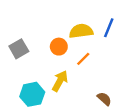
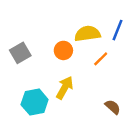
orange line: (83, 59) -> (101, 59), moved

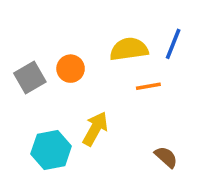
orange circle: (63, 50) -> (71, 69), moved
orange line: (101, 59) -> (148, 86), turned 35

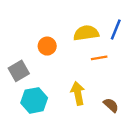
gray square: (30, 77) -> (19, 71), moved
yellow arrow: (95, 129) -> (78, 93), moved, turned -40

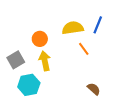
orange line: (99, 58) -> (84, 49), turned 64
yellow arrow: (78, 93) -> (45, 61), moved

